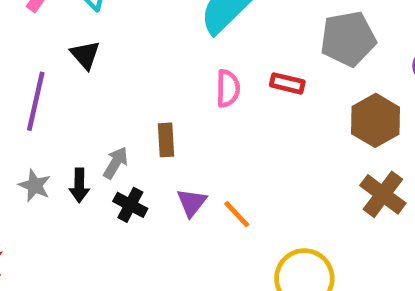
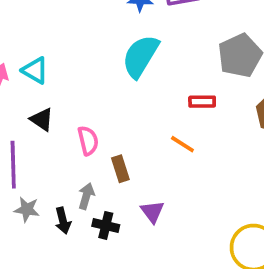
pink semicircle: (228, 88) -> (88, 141), moved
gray star: (35, 186) -> (27, 209), moved
orange line: (237, 214) -> (182, 144), moved

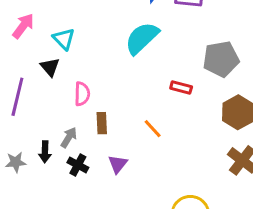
cyan triangle: (35, 70) -> (64, 39), moved
orange line: (182, 144) -> (153, 129), moved
gray star: (27, 209) -> (16, 162), moved, turned -30

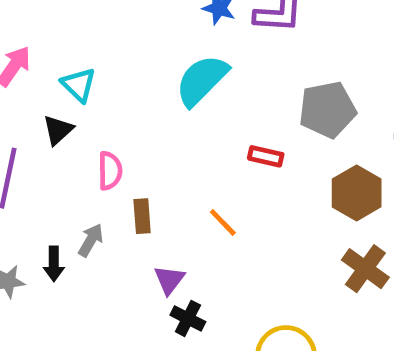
black triangle: (50, 67) -> (58, 130), turned 30
black cross: (78, 165) -> (188, 318), moved

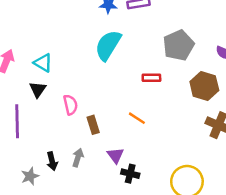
gray arrow: (91, 240) -> (78, 158), moved

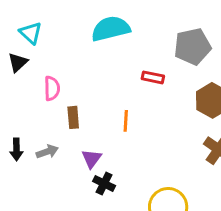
cyan semicircle: (108, 45) -> (111, 29), turned 32
orange line: (137, 118) -> (126, 121), turned 48
gray arrow: (78, 158) -> (47, 152), turned 42

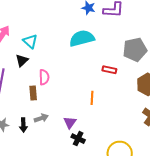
brown rectangle: (73, 117) -> (33, 93), moved
black arrow: (16, 149) -> (23, 125), moved

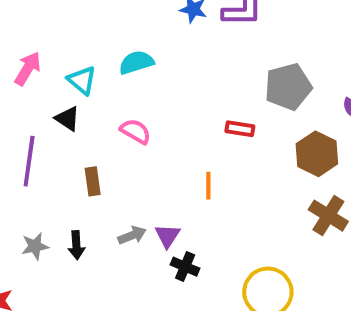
cyan semicircle: (82, 38) -> (136, 62), moved, size x0.7
black triangle: (22, 60) -> (67, 119), turned -40
pink semicircle: (44, 77) -> (135, 131), moved, turned -56
gray arrow: (41, 118) -> (132, 235), moved

